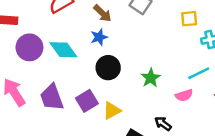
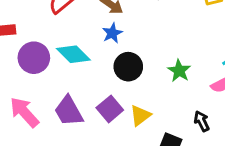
black arrow: (163, 124) -> (202, 121), turned 36

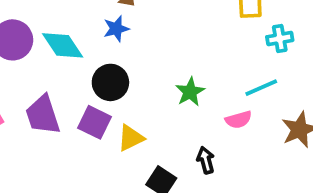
black circle: (128, 67) -> (110, 82), moved
purple square: (110, 109) -> (94, 122), turned -35

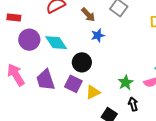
blue star: (116, 29) -> (98, 35), moved
green star: (190, 92) -> (126, 82), moved

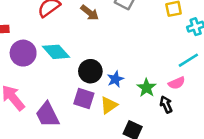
blue star: (98, 35) -> (115, 79), moved
purple trapezoid: (46, 80) -> (47, 115), moved
black arrow: (133, 104) -> (166, 105), moved

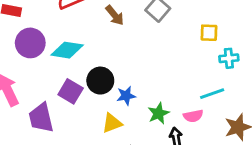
cyan diamond: (56, 52) -> (67, 50), turned -52
purple square: (84, 99) -> (71, 91), moved

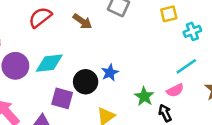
blue star: (126, 96) -> (110, 73), moved

